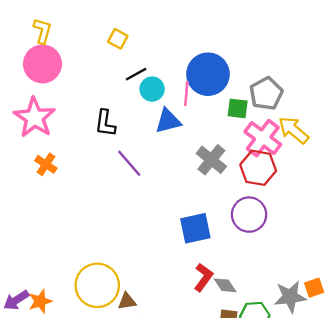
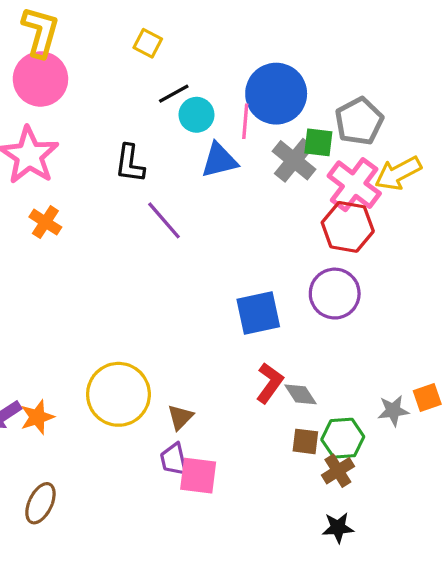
yellow L-shape: (42, 31) -> (40, 32), size x1.4
yellow arrow: (294, 130) -> (398, 173), turned -68
gray cross: (211, 160) -> (294, 160), moved
gray star: (290, 297) -> (393, 411), size x0.7
brown triangle: (127, 301) -> (180, 417), moved, turned -36

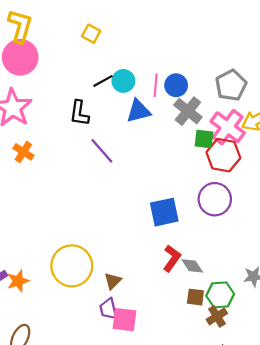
black line: (174, 94) -> (103, 81), moved
blue circle: (276, 94) -> (176, 85), moved, size x0.6
green square: (318, 142) -> (204, 139), moved

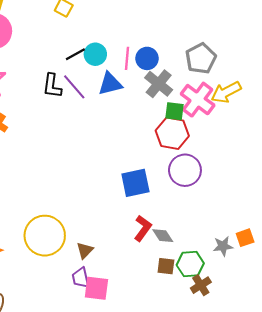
purple line: (102, 151) -> (74, 87), moved
red hexagon: (223, 155) -> (172, 133), moved
brown cross: (217, 316) -> (201, 285), moved

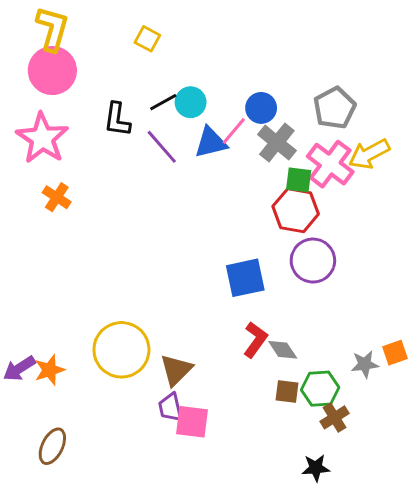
pink line: (127, 58) -> (234, 131), moved, turned 35
black L-shape: (52, 86) -> (117, 119), moved
brown triangle: (85, 250) -> (176, 370), size x1.4

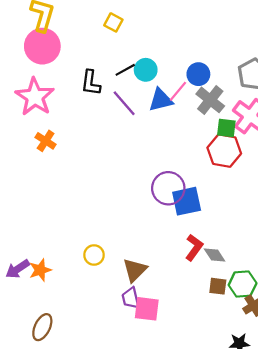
purple circle: (313, 261) -> (168, 188), moved
yellow circle: (121, 350) -> (94, 255), size x0.5

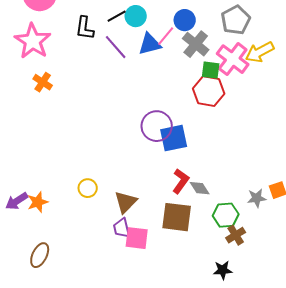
brown square: (218, 286) -> (177, 217), moved, size x1.8

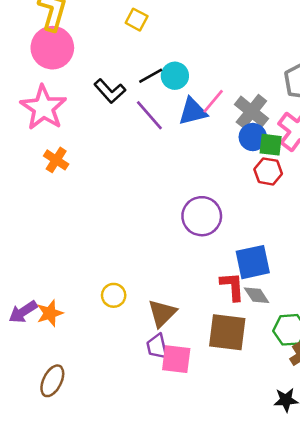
blue circle: (185, 20) -> (253, 137), moved
black L-shape: (85, 28) -> (110, 91), turned -50
red hexagon: (209, 91) -> (268, 171), size x0.7
blue square: (174, 138) -> (253, 262), moved
red L-shape: (181, 181) -> (232, 286), turned -40

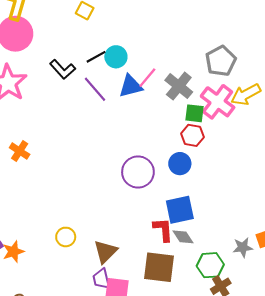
blue circle: (253, 137) -> (180, 164), moved
orange cross: (56, 160) -> (20, 151), moved

